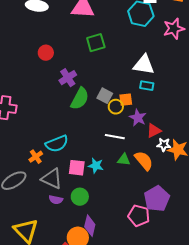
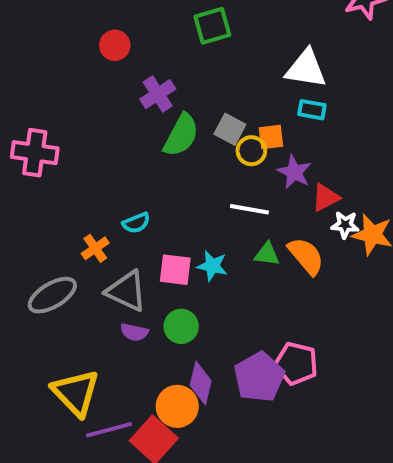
cyan semicircle: (57, 144) -> (136, 223), size x0.6
purple pentagon: (157, 199) -> (259, 377), moved

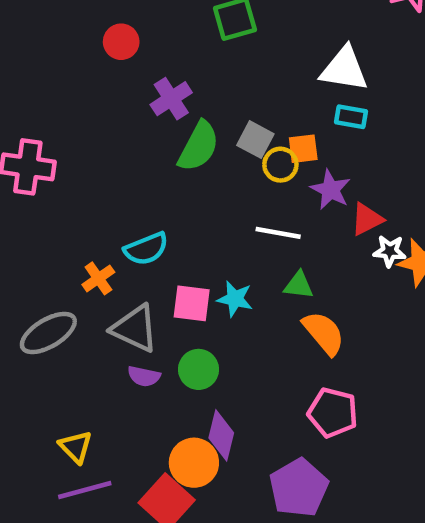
cyan semicircle: (136, 223) -> (146, 249), size x1.4
orange semicircle: (306, 256) -> (324, 333), moved
purple pentagon: (259, 377) -> (299, 488), moved
yellow triangle: (76, 393) -> (76, 447), size x0.6
purple line: (109, 430) -> (85, 490), moved

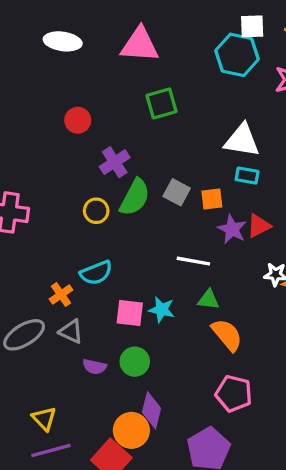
yellow circle: (280, 165) -> (96, 211), moved
red triangle: (367, 219) -> (259, 226), moved
gray triangle: (135, 328) -> (71, 331), moved, size x0.7

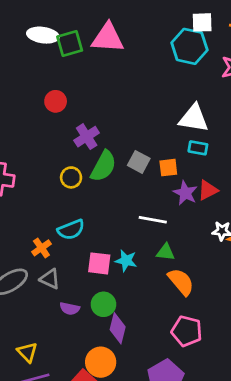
green square: (162, 103) -> (70, 44), moved
purple diamond: (152, 410) -> (118, 328), moved

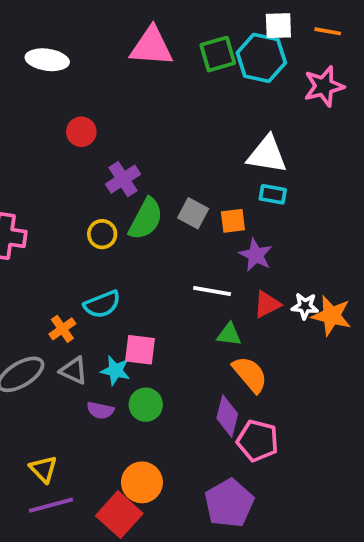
white ellipse: (43, 35) -> (47, 60), moved
green square: (70, 44) -> (218, 54), moved
red triangle: (208, 190) -> (267, 304), moved
cyan star: (126, 261) -> (115, 371), moved
purple diamond: (118, 328) -> (227, 416), moved

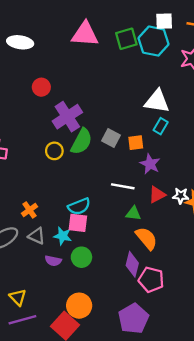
purple cross: (123, 179) -> (67, 117), size x1.4
cyan rectangle: (273, 194) -> (161, 126), turned -70
cyan semicircle: (102, 304) -> (79, 206), moved

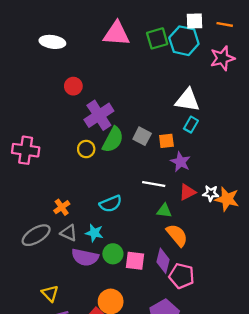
pink square: (78, 223) -> (135, 261), moved
purple semicircle: (53, 261) -> (85, 257), size x1.6

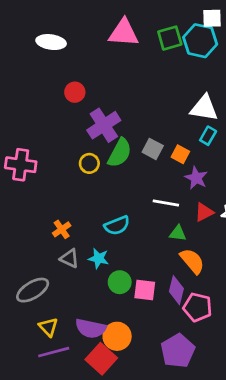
orange square: (166, 141) -> (180, 154), turned 35
gray ellipse: (36, 235) -> (33, 290), moved
purple semicircle: (85, 257) -> (91, 328), moved

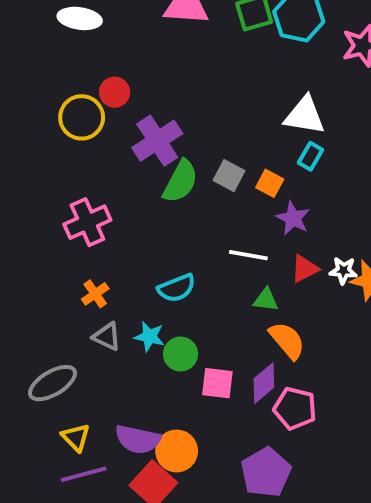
yellow circle: (89, 163) -> (82, 117), moved, size x1.5
pink cross: (21, 165) -> (87, 222), moved, turned -32
green circle: (120, 282) -> (180, 354), moved
purple diamond: (176, 290) -> (264, 383), turned 36

